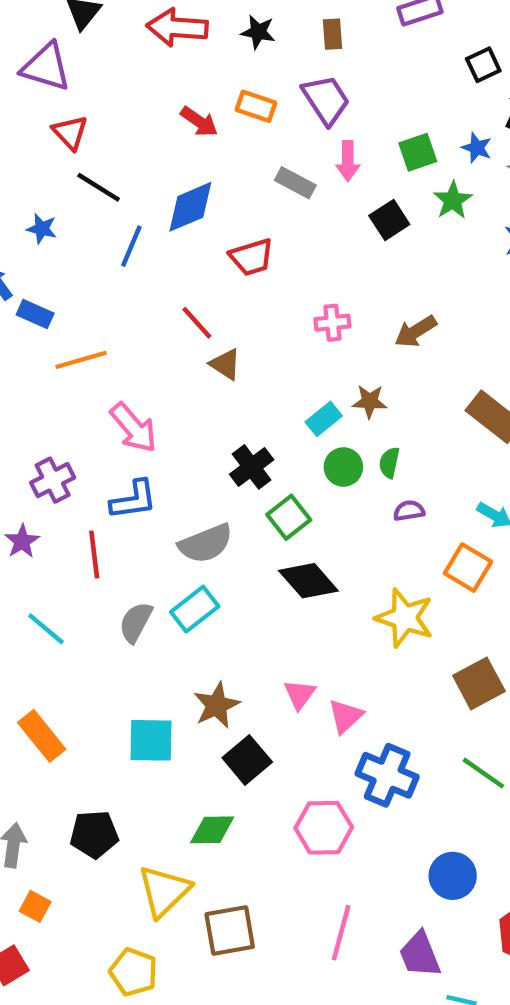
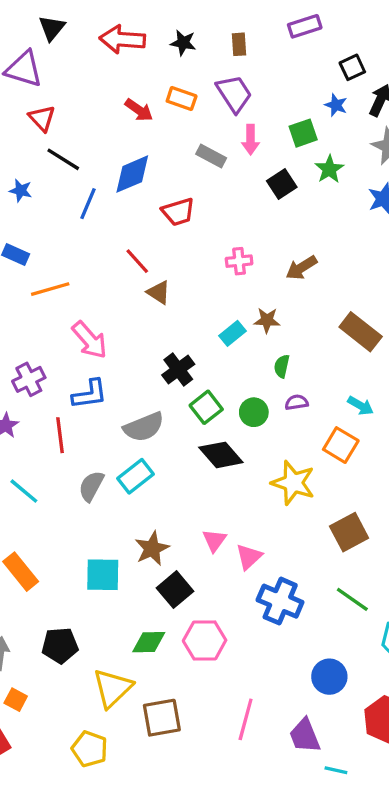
blue star: (477, 148) -> (336, 105), moved
green circle: (343, 467) -> (254, 412), moved
pink hexagon: (324, 828) -> (205, 640), moved

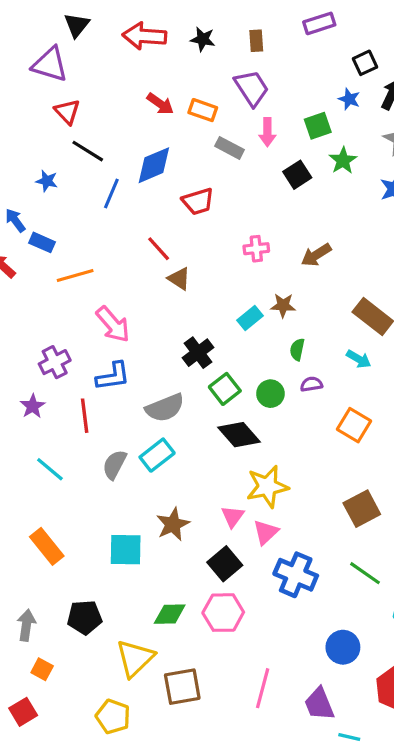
orange rectangle: (182, 99) -> (203, 110), moved
cyan arrow: (361, 406) -> (359, 359), moved
yellow star: (293, 483) -> (267, 487), moved, turned -30
black square: (175, 590) -> (225, 564), moved

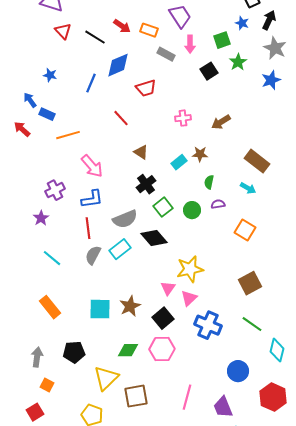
black line: (88, 151) -> (95, 37), moved
brown triangle: (179, 279) -> (141, 152), moved
red line: (85, 416) -> (88, 228), moved
black diamond: (239, 435) -> (154, 238), moved
brown star: (173, 524) -> (130, 306), moved

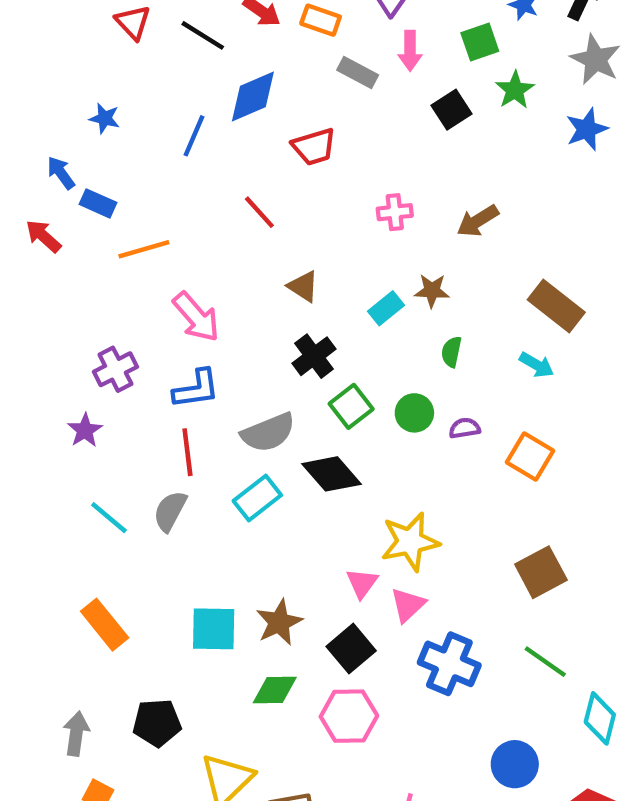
purple semicircle: (218, 204) -> (465, 428), moved
gray semicircle: (93, 255) -> (170, 511), moved
green diamond: (128, 350) -> (275, 690), moved

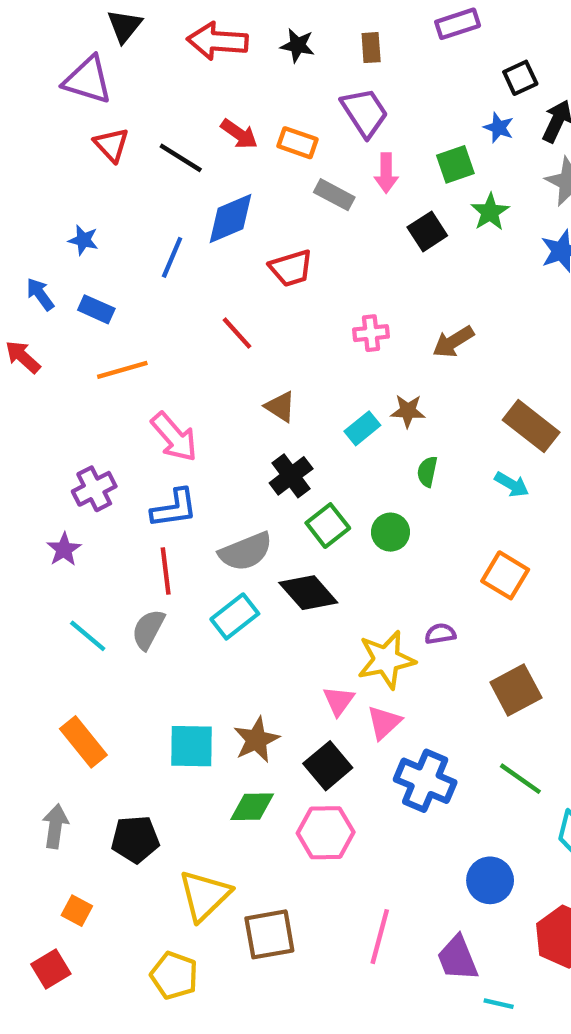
blue rectangle: (98, 203) -> (96, 309), moved
purple semicircle: (465, 428) -> (440, 634), moved
gray arrow: (76, 734) -> (55, 826), moved

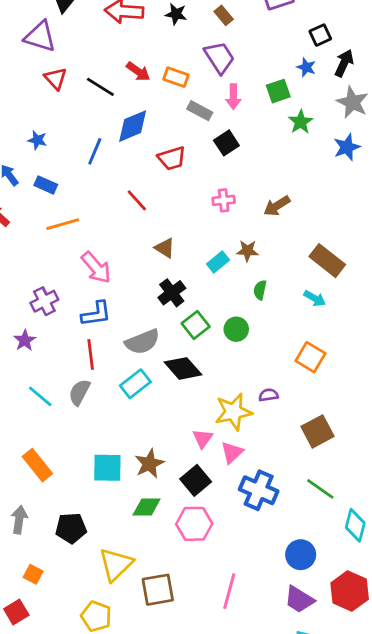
brown rectangle: (371, 48) -> (224, 15), turned -36
black square: (427, 231) -> (226, 143), moved
purple trapezoid: (458, 958) -> (299, 599), moved, turned -36

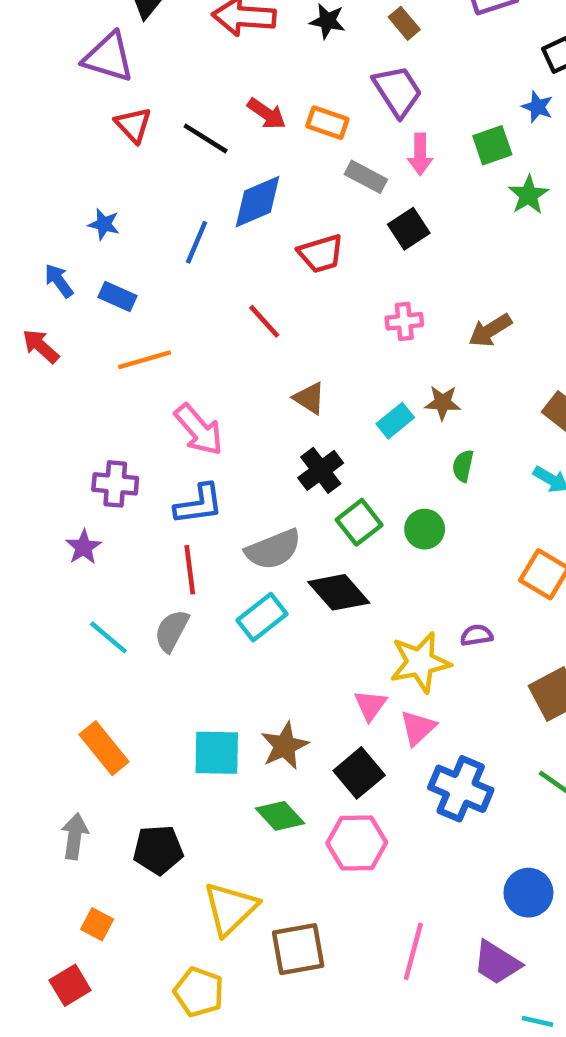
purple cross: (44, 301) -> (115, 484), turned 32
green diamond: (147, 507) -> (280, 816), turned 48
purple trapezoid: (299, 599) -> (497, 963), moved

